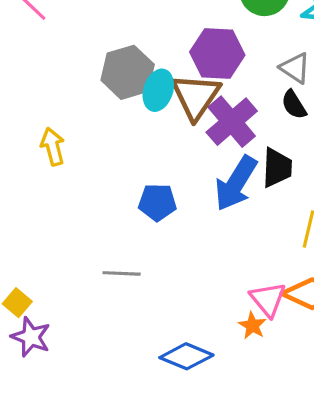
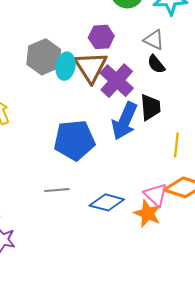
purple hexagon: (217, 53) -> (101, 37), size x0.7
blue pentagon: (157, 202) -> (74, 140), size x1.6
orange star: (252, 326) -> (148, 213), size x1.5
blue diamond: (186, 356) -> (107, 202), moved

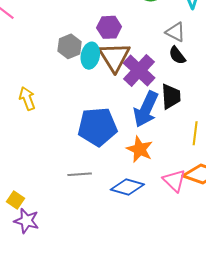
purple hexagon: (101, 37) -> (109, 27), moved
gray hexagon: (44, 57) -> (70, 46), size x0.7
orange star: (148, 213) -> (140, 149), moved

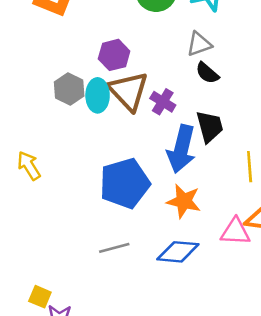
gray triangle: (175, 32) -> (199, 44), turned -35
purple cross: (139, 70) -> (163, 102), size x0.6
pink triangle: (174, 181) -> (235, 232), turned -30

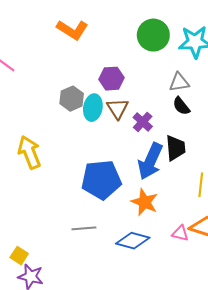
brown triangle: (128, 91) -> (117, 109), size x0.7
yellow arrow: (29, 166) -> (29, 152), size x1.4
pink triangle: (235, 232) -> (180, 233), size x0.7

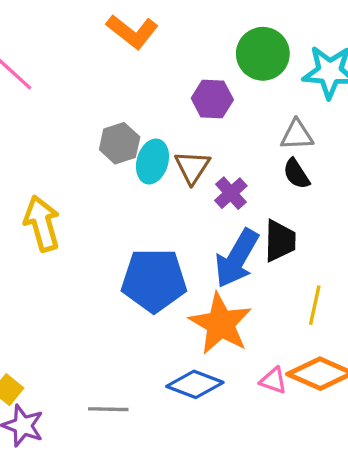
purple hexagon: (112, 79) -> (212, 99), moved
orange star: (145, 202) -> (221, 324), size x1.4
gray line: (84, 228) -> (108, 409), moved

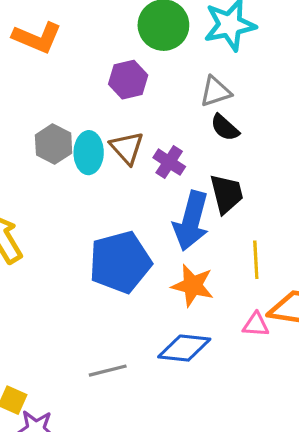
yellow line: (315, 305) -> (256, 260), moved
orange star: (221, 324) -> (193, 285), size x0.7
gray line: (108, 409) -> (108, 371), moved

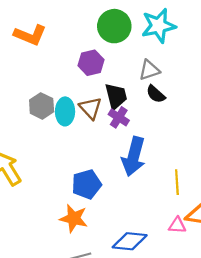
black trapezoid: (227, 194) -> (116, 96), moved
blue pentagon: (120, 262) -> (86, 184), size x0.7
orange star: (193, 285) -> (74, 218), moved

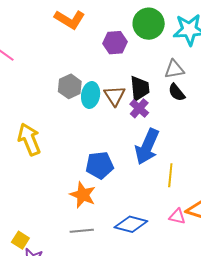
purple hexagon: (91, 63) -> (115, 43), moved
yellow line: (177, 182) -> (170, 175), moved

